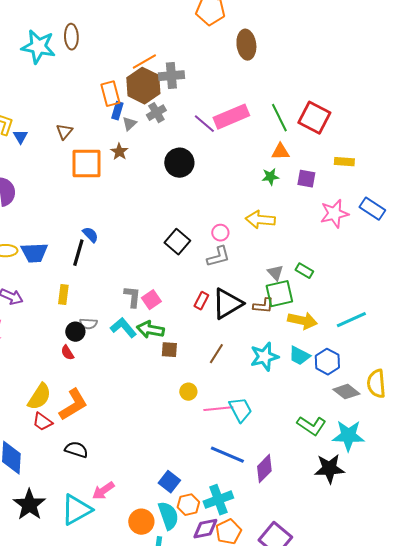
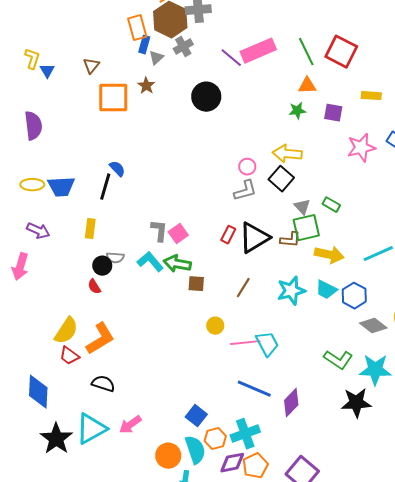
black square: (177, 242) -> (281, 179), moved
cyan triangle: (76, 510) -> (91, 429), moved

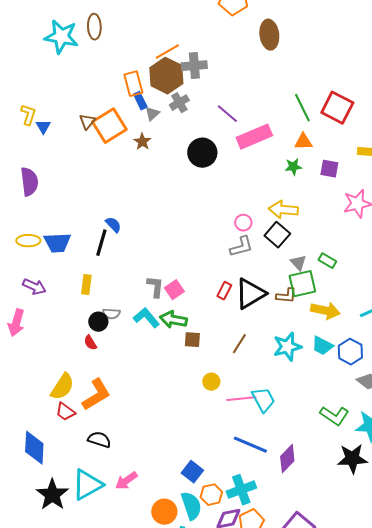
blue rectangle: (144, 45) -> (140, 101), turned -42
pink rectangle: (258, 51) -> (254, 137), moved
orange square: (113, 98) -> (109, 126), moved, turned -32

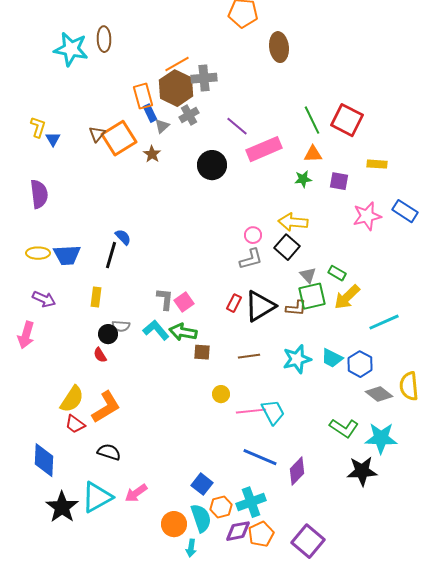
yellow arrow: (325, 311) -> (347, 297), moved, turned 124
brown line: (239, 344) -> (249, 356), turned 50

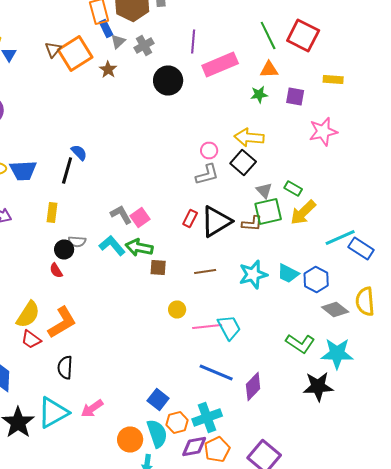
gray cross: (189, 115) -> (144, 46), moved
purple line: (237, 126) -> (193, 42), turned 55
blue rectangle: (405, 211) -> (361, 248), moved
gray L-shape: (165, 299) -> (121, 214), turned -35
black semicircle: (109, 452) -> (65, 368), turned -105

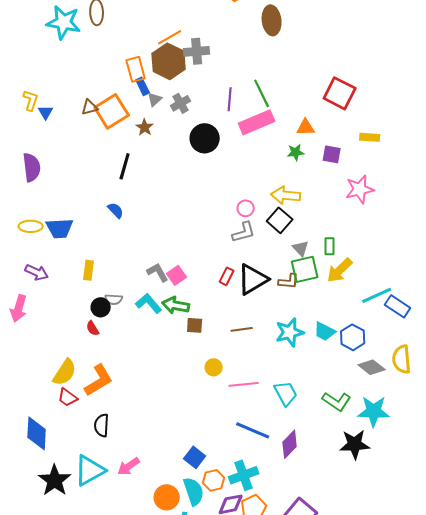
green line: (268, 36) -> (262, 93), moved
brown triangle: (53, 50) -> (90, 107), turned 36
black line: (67, 170) -> (125, 166), moved
green rectangle: (293, 188) -> (330, 246), turned 60
cyan trapezoid: (229, 328) -> (286, 393), moved

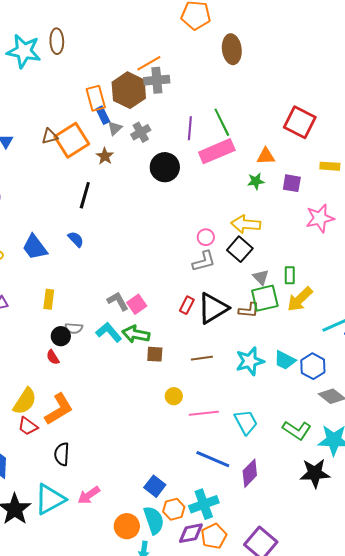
orange line: (170, 37) -> (149, 63), moved
blue trapezoid: (60, 228) -> (35, 247), moved, turned 56

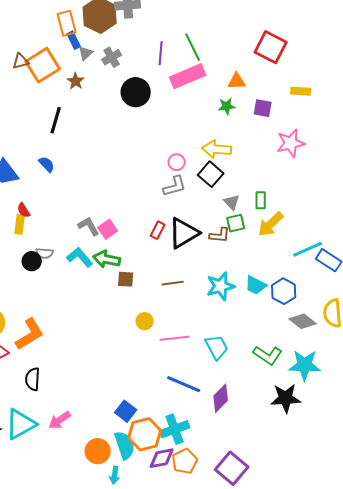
green square: (265, 298) -> (236, 223), size x0.7
red semicircle: (53, 357) -> (24, 210), moved
orange hexagon: (174, 509) -> (145, 434), size x1.5

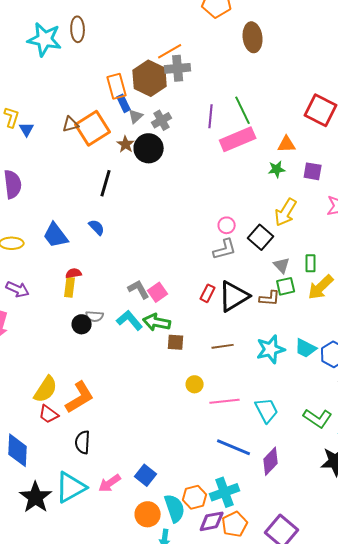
black circle: (136, 92) -> (149, 148), moved
yellow arrow: (217, 149) -> (286, 212), moved, turned -64
red semicircle: (24, 210) -> (74, 273), turned 112
blue square: (126, 411) -> (146, 475), moved
orange hexagon: (145, 434) -> (195, 497), size x0.7

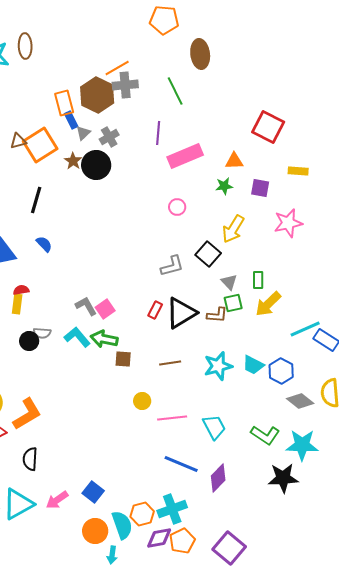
green line: (243, 110) -> (175, 91), moved
black line: (106, 183) -> (36, 200), moved
pink circle: (227, 225) -> (177, 207), moved

